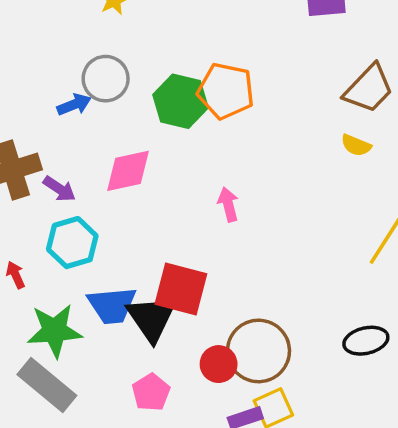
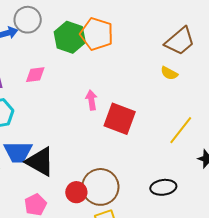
pink diamond: (128, 171) -> (35, 75), size x0.7
red square: (181, 289) -> (120, 119), moved
black triangle: (151, 318) -> (40, 162), turned -32

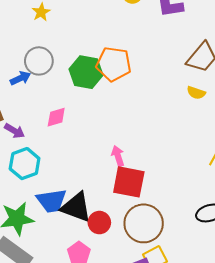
pink arrow: (91, 100) -> (118, 156), moved
red square: (120, 119) -> (129, 182), moved
red circle: (76, 192) -> (99, 223), moved

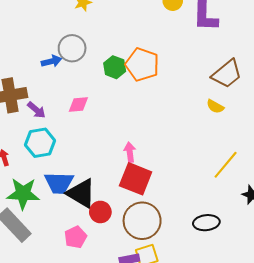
green hexagon: (86, 72) -> (115, 67), size x0.7

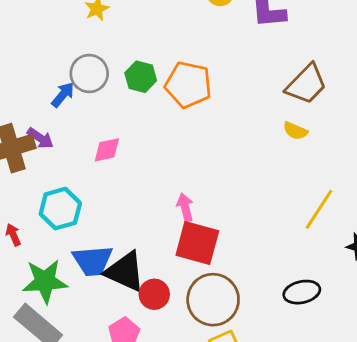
blue arrow: (51, 61) -> (63, 95), turned -30
green hexagon: (115, 67) -> (141, 77), moved
purple arrow: (36, 110) -> (40, 138), moved

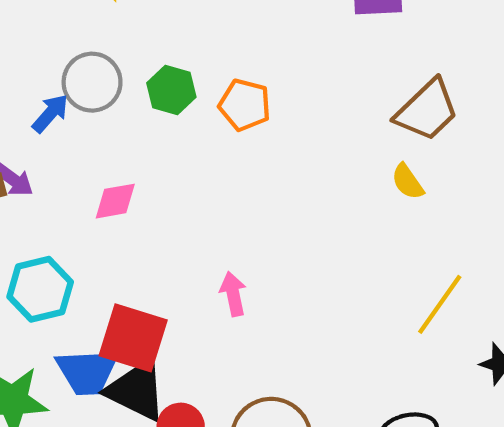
orange pentagon: (188, 85) -> (245, 105), size x0.7
yellow semicircle: (295, 131) -> (408, 182), turned 30
red square: (197, 243) -> (133, 338), moved

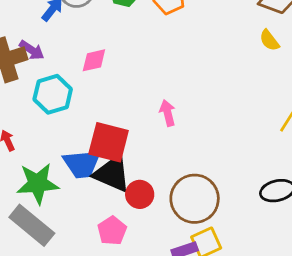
cyan hexagon: (40, 289) -> (53, 94), moved

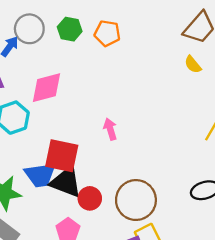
pink diamond: (94, 60) -> (46, 88), size x1.5

